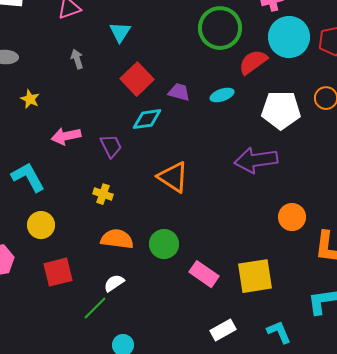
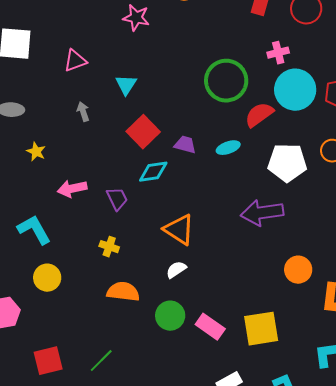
green circle: (164, 244) -> (170, 316), moved
red square: (58, 272) -> (48, 361), moved
white semicircle: (114, 283) -> (176, 270), moved

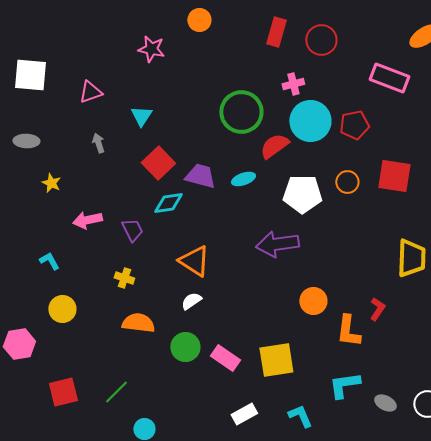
purple trapezoid: (185, 145) -> (200, 176), size x1.4
cyan L-shape: (34, 230) -> (49, 261), size x0.6

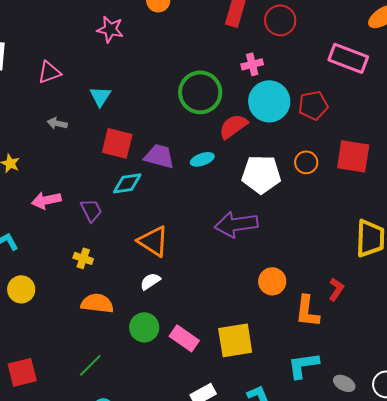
gray arrow: (98, 143) -> (57, 123), turned -60
red square: (158, 163) -> (117, 143), turned -32
green line: (116, 392) -> (90, 365), moved

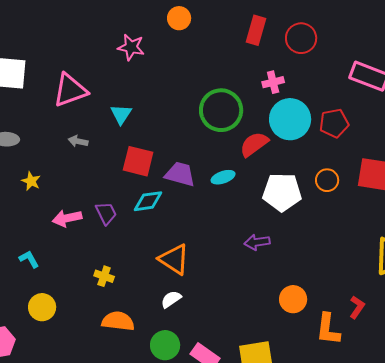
pink triangle: (49, 72) -> (70, 90), size x1.5
purple trapezoid: (91, 210) -> (106, 213), moved
purple arrow: (236, 224) -> (257, 242), size x0.6

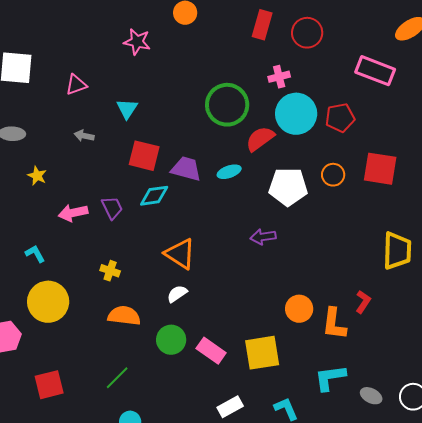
pink triangle: (70, 90) -> (76, 85), size x0.6
orange circle: (293, 299) -> (299, 309), moved
yellow circle: (42, 307) -> (48, 302), size x1.5

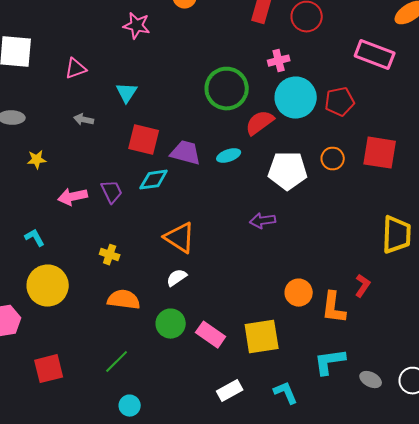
yellow star: (37, 176) -> (37, 160), turned -30

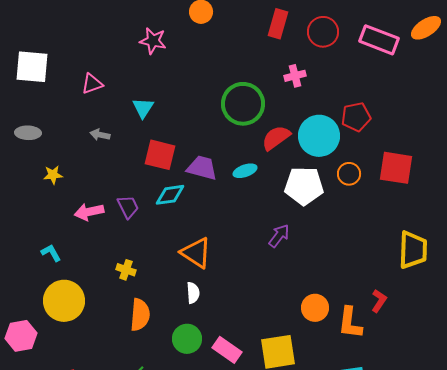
pink rectangle: (375, 55) -> (379, 40), moved
cyan circle: (296, 98) -> (319, 136), moved
purple arrow: (263, 221) -> (279, 236), turned 135
white semicircle: (177, 278) -> (193, 293), turned 120
orange semicircle: (124, 300) -> (140, 315), turned 88

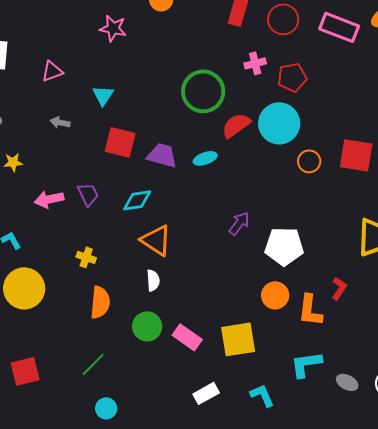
red pentagon: (356, 117) -> (292, 77), moved
white pentagon: (304, 186) -> (284, 246), moved
cyan diamond: (170, 195) -> (137, 200), moved

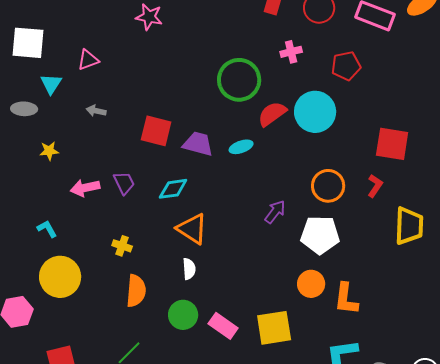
red pentagon: (292, 77) -> (346, 66), moved
cyan triangle: (103, 95) -> (51, 84), moved
orange circle: (309, 161) -> (328, 186), moved, size x1.4
red L-shape: (339, 288) -> (375, 186), moved

